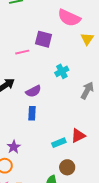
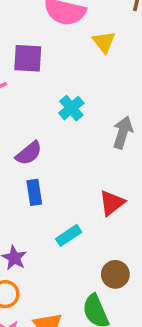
red triangle: (78, 136) -> (112, 203), moved
cyan rectangle: (59, 143) -> (69, 235), moved

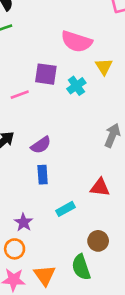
cyan cross: (71, 108) -> (76, 86), moved
red triangle: (112, 203) -> (100, 187), turned 40

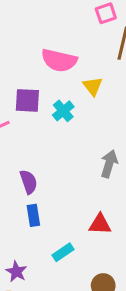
purple semicircle: (41, 145) -> (29, 182), turned -70

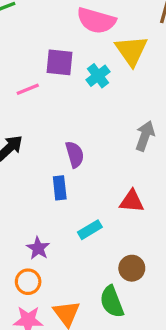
yellow triangle: (93, 86) -> (131, 51), size x1.5
purple semicircle: (29, 182) -> (75, 154), moved

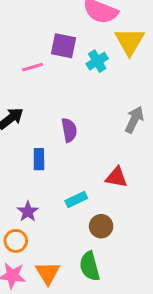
blue rectangle: (60, 188) -> (39, 159), moved
brown circle: (132, 268) -> (101, 226), moved

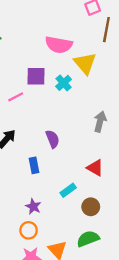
red triangle: (116, 177) -> (95, 168), turned 30
green semicircle: (90, 266) -> (88, 239), turned 95

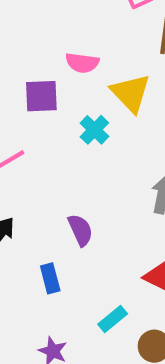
pink semicircle: (59, 45) -> (82, 63), size x0.7
purple square: (36, 76) -> (41, 96), moved

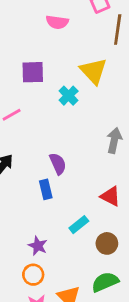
pink semicircle: (82, 63) -> (57, 22), moved
blue rectangle: (50, 278) -> (46, 189), moved

